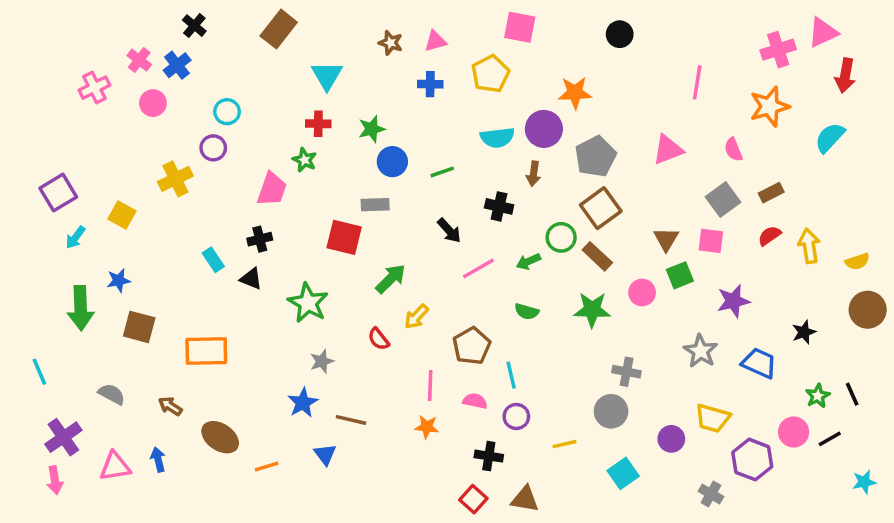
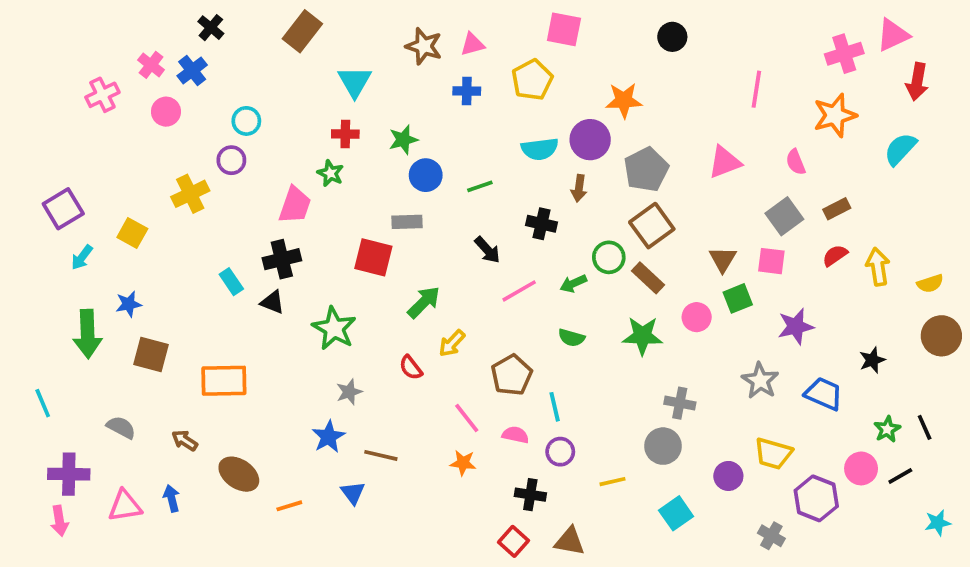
brown star: (391, 43) -> (424, 46), size x1.4
black cross: (260, 239) -> (282, 259), size x1.4
pink line: (430, 385) -> (467, 418), turned -40
purple cross: (63, 437) -> (69, 474), turned 36

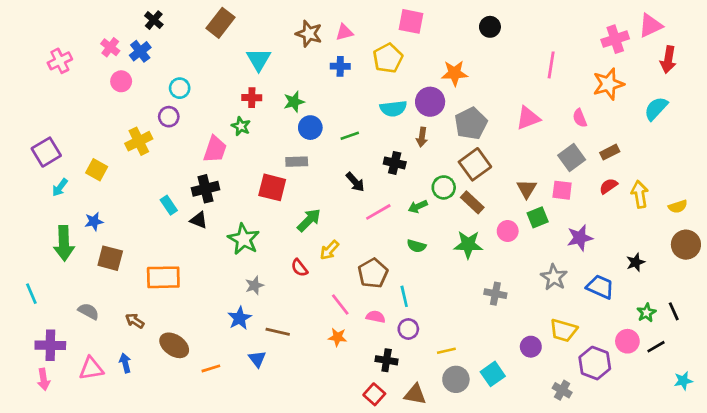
pink cross: (102, 95) -> (60, 61), moved
gray circle: (663, 446) -> (456, 379), moved

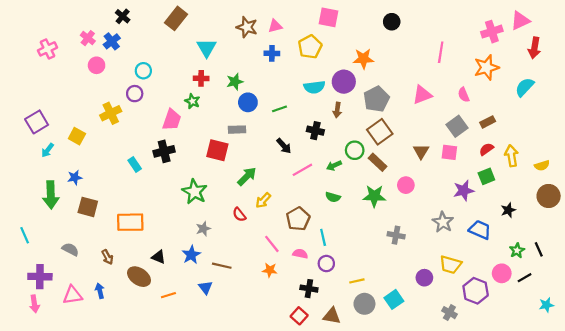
green square: (538, 217) -> (486, 176), moved
black triangle: (199, 220) -> (159, 257), moved
brown arrow: (135, 321) -> (107, 257), turned -152

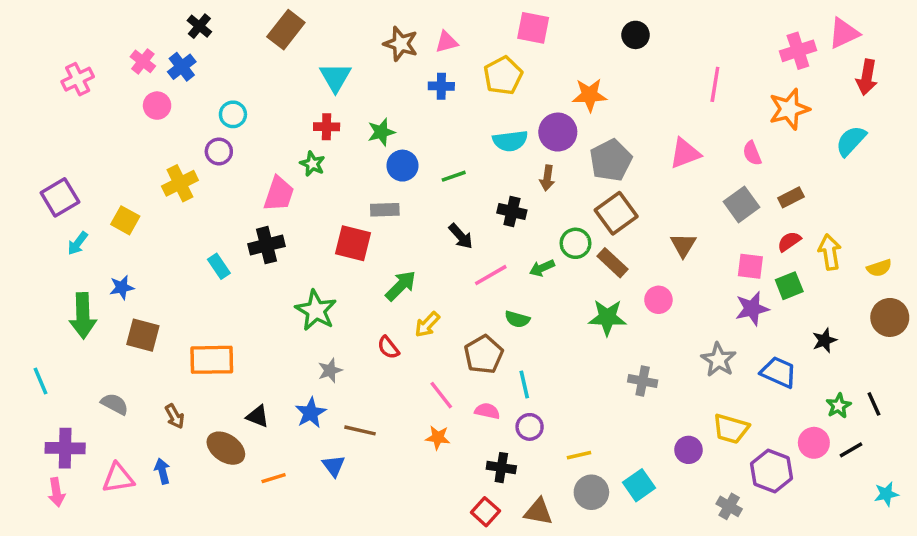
pink square: (449, 152) -> (750, 266), moved
green semicircle: (333, 197) -> (517, 319), moved

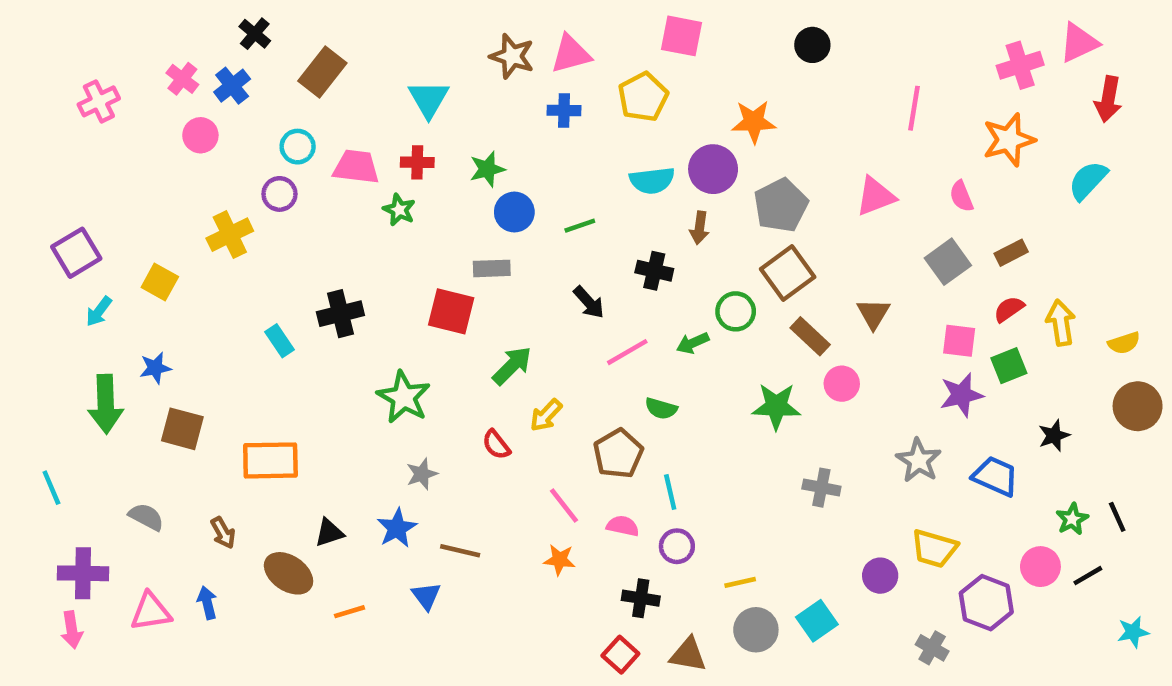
brown rectangle: (286, 30) -> (322, 72), moved
pink triangle: (447, 42) -> (571, 54), size x1.4
pink trapezoid: (279, 194) -> (356, 167), moved, turned -102
brown rectangle: (613, 263) -> (810, 336), moved
black triangle: (258, 416) -> (329, 533), turned -40

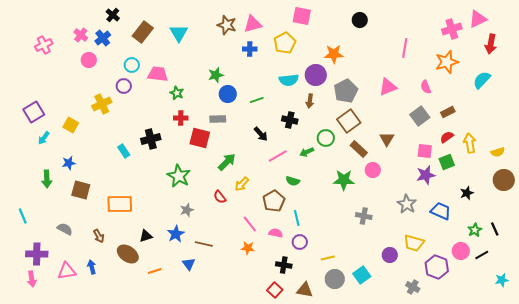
cyan triangle: (429, 99) -> (179, 33), moved
red cross: (417, 162) -> (181, 118), moved
green arrow: (106, 404) -> (47, 179), size x0.7

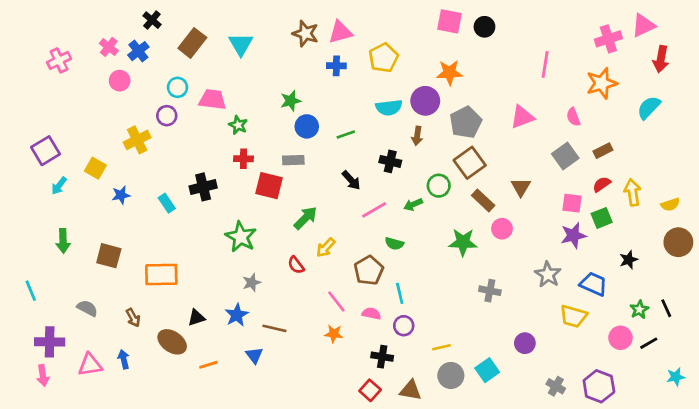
pink square: (302, 16) -> (449, 21), moved
blue star: (69, 163) -> (121, 195), moved
yellow trapezoid: (414, 243) -> (573, 316), moved
purple hexagon: (437, 267) -> (599, 386), moved

